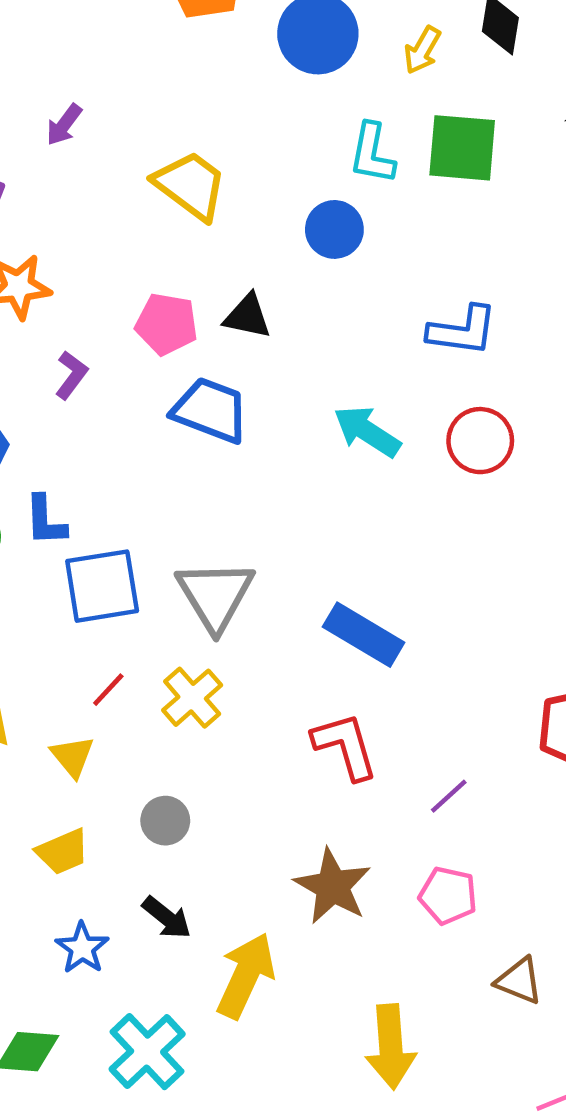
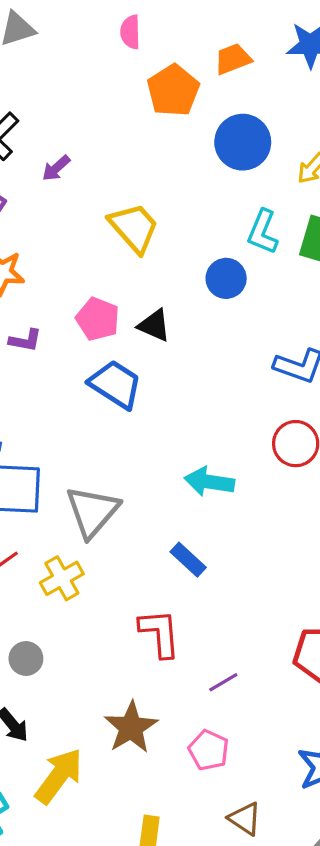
purple L-shape: (71, 375) -> (25, 340), turned 52
cyan arrow: (367, 431) -> (209, 482), moved, turned -36
blue rectangle: (364, 635) -> (188, 560), size x0.7

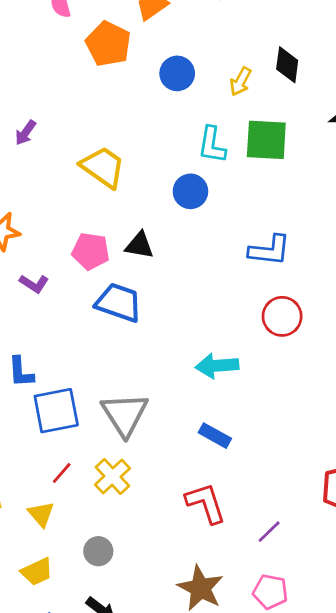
blue circle: (243, 142) -> (177, 73), size x0.7
purple L-shape: (25, 340) -> (34, 284), turned 36

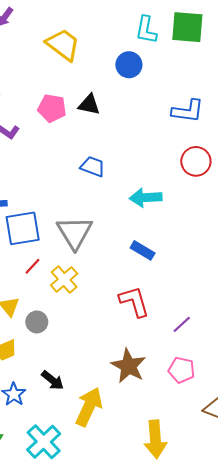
blue trapezoid: (119, 303) -> (93, 167), moved, size x0.7
red line: (62, 473) -> (32, 266), moved
gray circle: (98, 551) -> (37, 322), moved

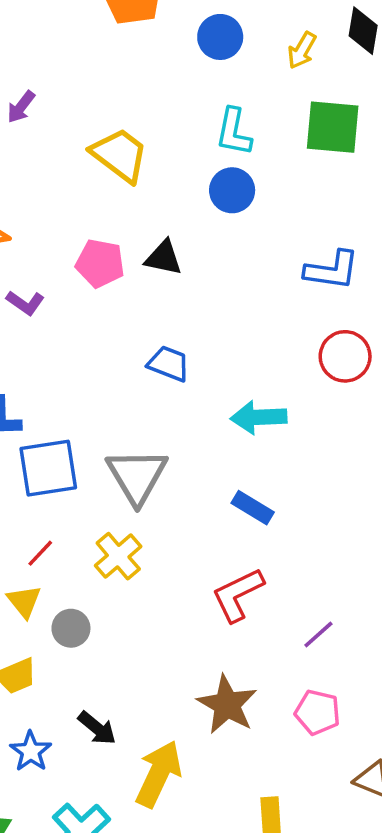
cyan L-shape: (146, 30) -> (234, 132), moved
red line: (32, 266) -> (40, 553), moved
red L-shape: (134, 301) -> (238, 595), turned -100

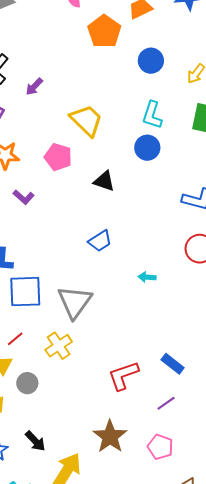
pink pentagon: (100, 263) -> (58, 157), moved
blue trapezoid: (169, 364) -> (100, 241), turned 120
cyan arrow: (259, 417) -> (147, 277), size x0.6
blue rectangle: (253, 508) -> (173, 364), moved

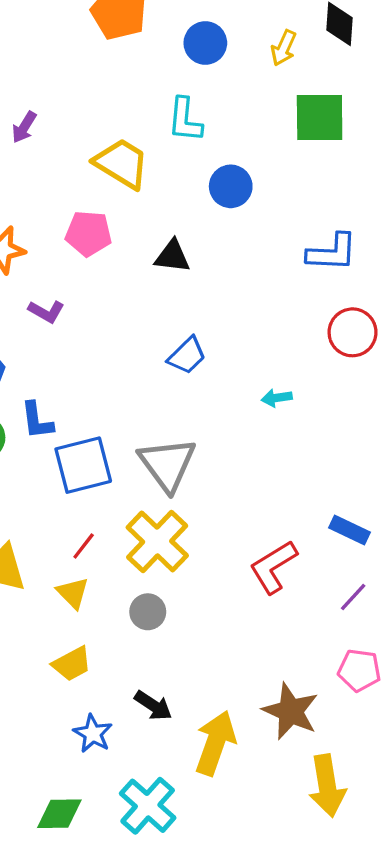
cyan L-shape: (152, 115) -> (185, 120), moved
yellow cross: (59, 346) -> (157, 541), size x1.4
gray circle: (27, 383) -> (148, 612), moved
brown star: (110, 437) -> (290, 711), moved

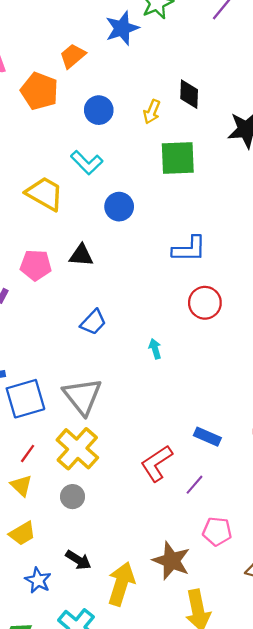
cyan L-shape: (185, 120) -> (87, 163), turned -48
pink pentagon: (88, 233) -> (36, 265), moved
cyan arrow: (277, 398) -> (155, 349), turned 84
purple line: (353, 597) -> (195, 485), moved

